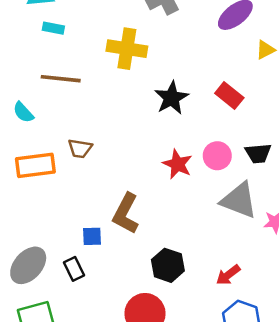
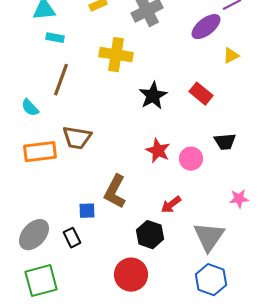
brown line: (61, 79) -> (61, 80), turned -76
brown trapezoid: (80, 149) -> (77, 138), size x1.4
pink circle: (217, 156) -> (191, 159), moved
gray triangle: (239, 200) -> (209, 237), moved, turned 44
red arrow: (228, 275) -> (171, 205), moved

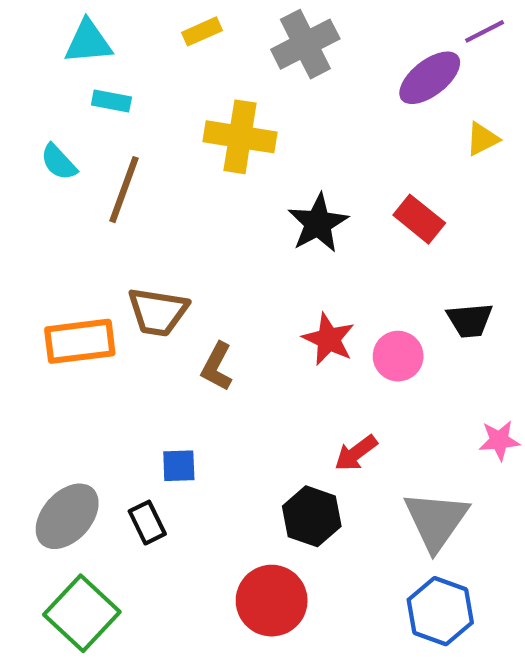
cyan semicircle: (30, 108) -> (59, 162), moved
brown L-shape: (115, 192) -> (217, 367), moved, size x0.7
green square: (41, 281) -> (82, 613), turned -32

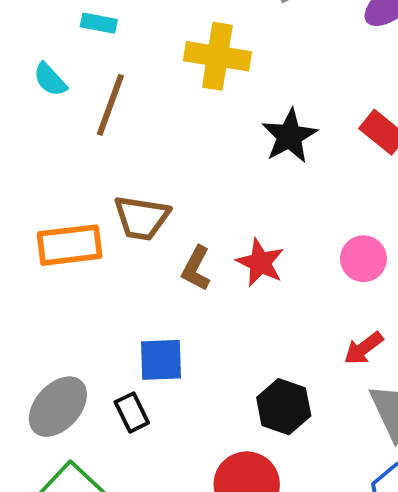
red star: (329, 339) -> (260, 263), moved
red arrow: (356, 453) -> (363, 348), moved
blue square: (179, 466) -> (161, 360), size x1.4

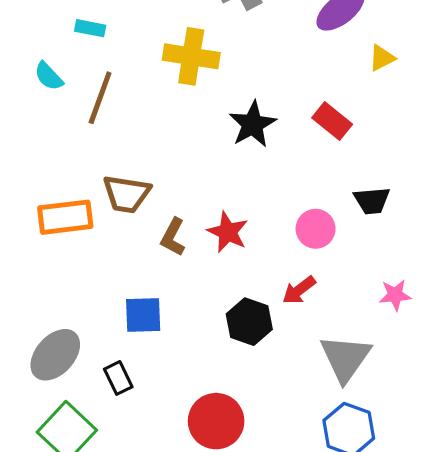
red arrow: (363, 348) -> (299, 290), moved
black hexagon: (284, 407) -> (249, 322), moved
black rectangle: (132, 412) -> (118, 378), moved

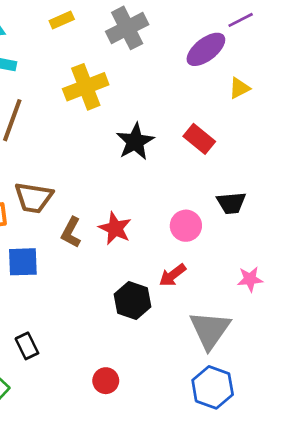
yellow cross: (191, 56) -> (86, 87), turned -30
blue square: (143, 315) -> (23, 262), moved
red circle: (216, 421) -> (106, 381), size x0.6

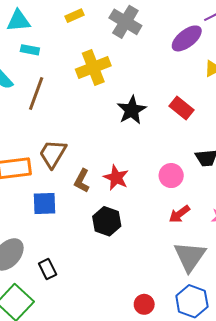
gray cross: (127, 28) -> (125, 22), turned -32
brown trapezoid: (34, 198) -> (53, 154), turned 112
red arrow: (173, 275) -> (179, 214), moved
black hexagon: (132, 301) -> (107, 221), moved
red circle: (106, 381) -> (144, 304), moved

